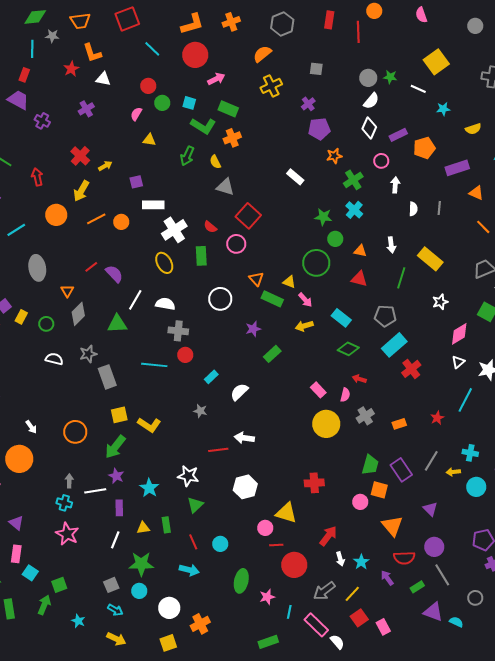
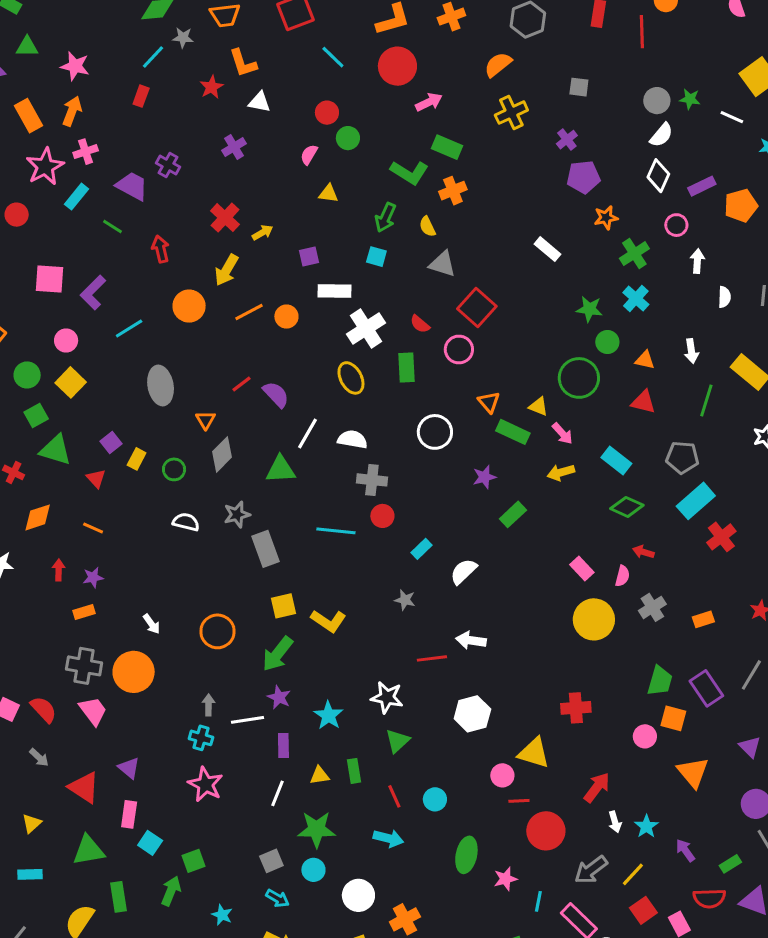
cyan line: (32, 49) -> (153, 57), turned 42
purple trapezoid: (18, 100) -> (132, 186), moved
cyan square: (189, 103) -> (376, 257), moved
red semicircle: (404, 558) -> (709, 898), moved

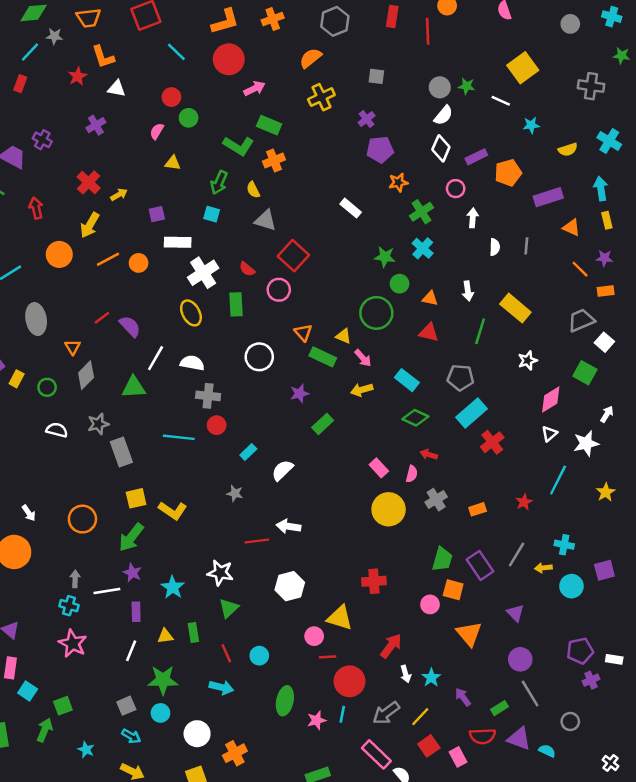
cyan line: (538, 901) -> (342, 714), moved

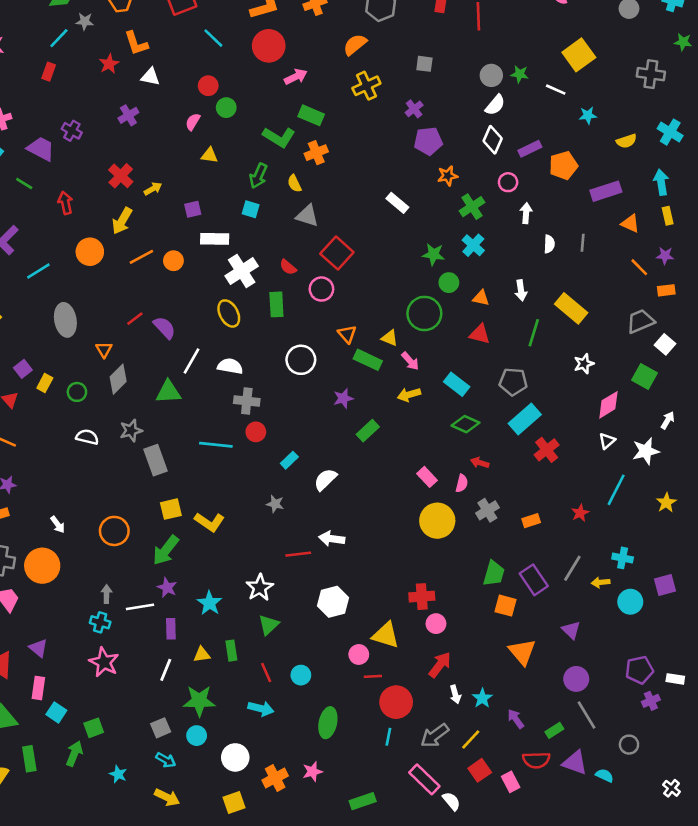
white star: (220, 573) -> (260, 588), turned 30
pink circle: (430, 604) -> (436, 624), moved
pink star: (317, 720) -> (312, 772), moved

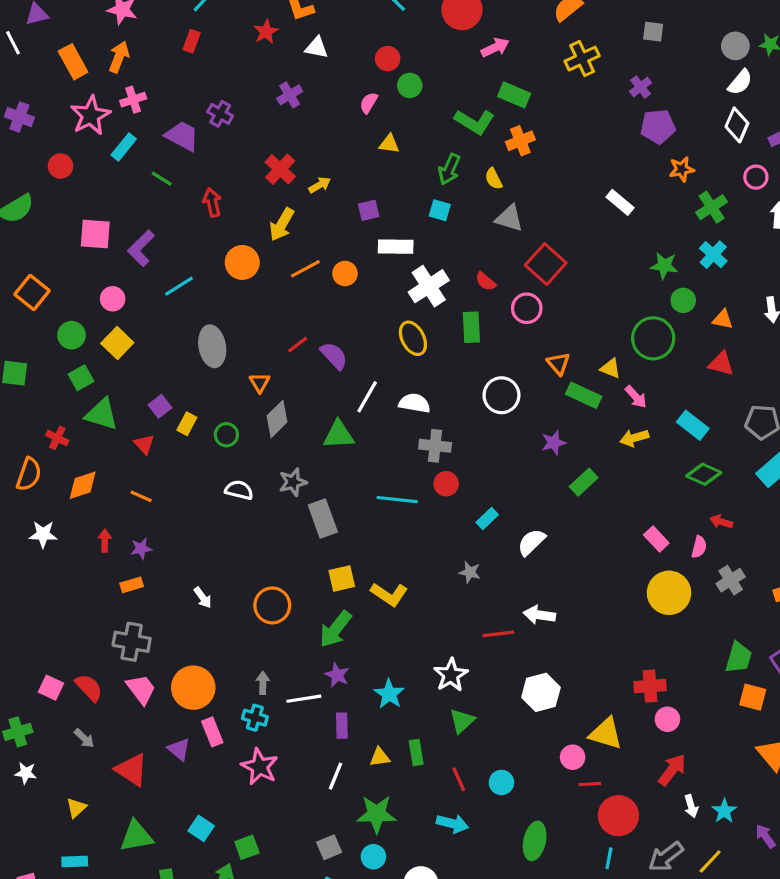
orange circle: (42, 566) -> (193, 688), moved
pink rectangle: (38, 688) -> (212, 732), moved, turned -30

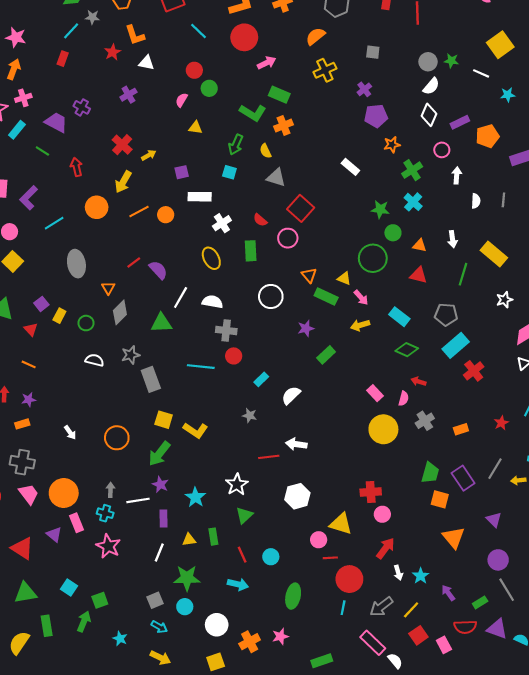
white cross: (429, 286) -> (222, 223), size x0.7
yellow square: (342, 579) -> (164, 420), turned 30

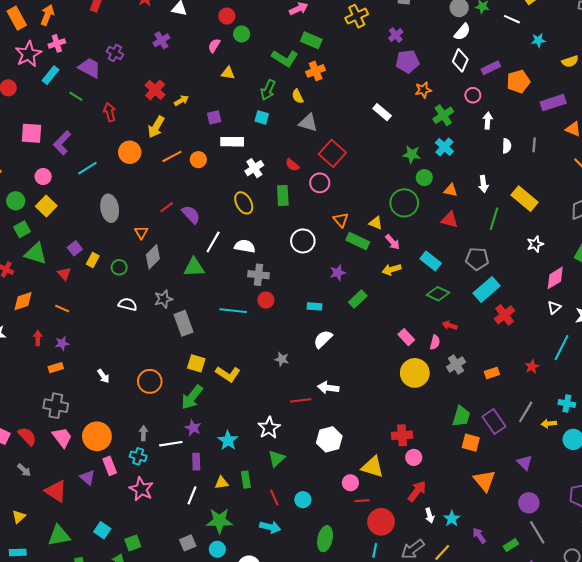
cyan rectangle: (261, 379) -> (314, 306), moved, turned 48

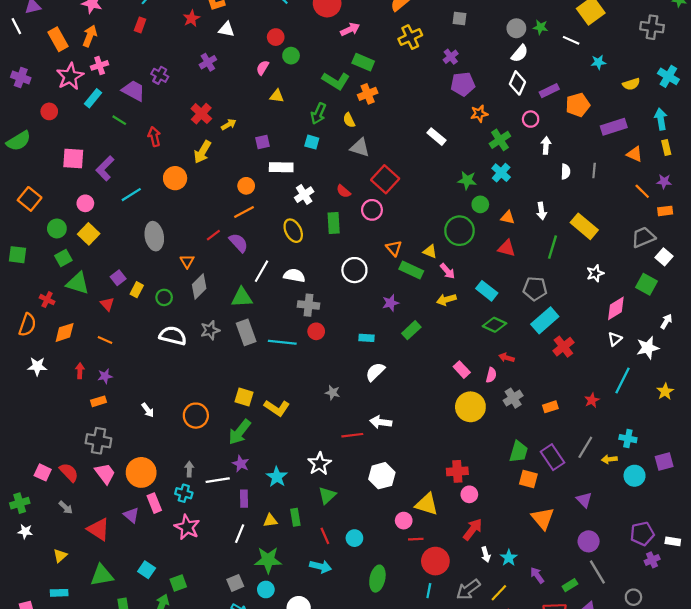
orange line: (172, 156) -> (244, 212), moved
white semicircle: (128, 304) -> (173, 336), size x1.4
gray rectangle: (184, 323) -> (246, 332), moved

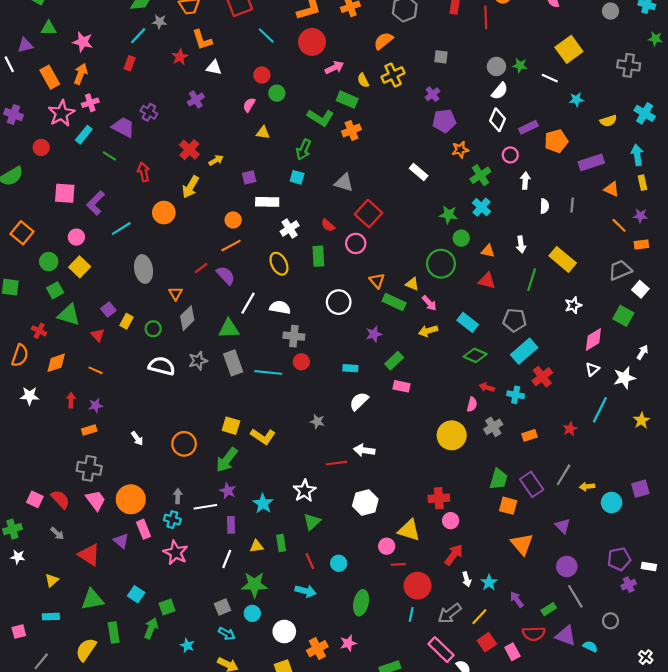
yellow semicircle: (349, 120) -> (363, 80), moved
pink rectangle: (462, 370) -> (402, 386), moved, turned -35
cyan cross: (628, 439) -> (516, 395), moved

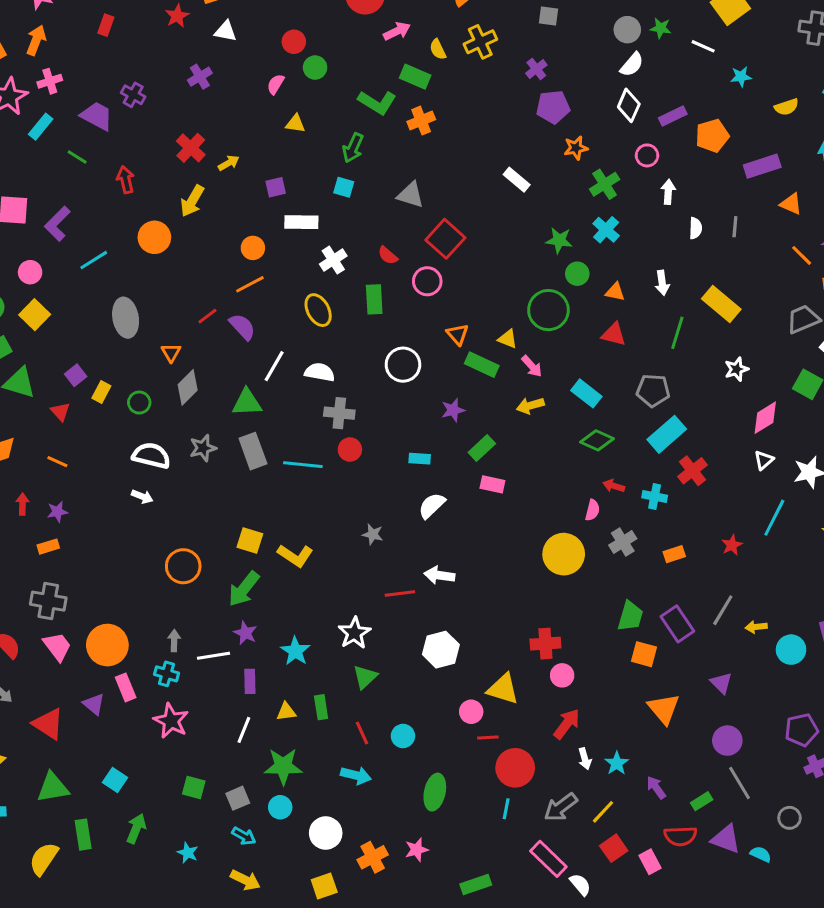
white arrow: (137, 439) -> (142, 497), moved, turned -32
green square: (167, 607) -> (194, 788), moved, turned 35

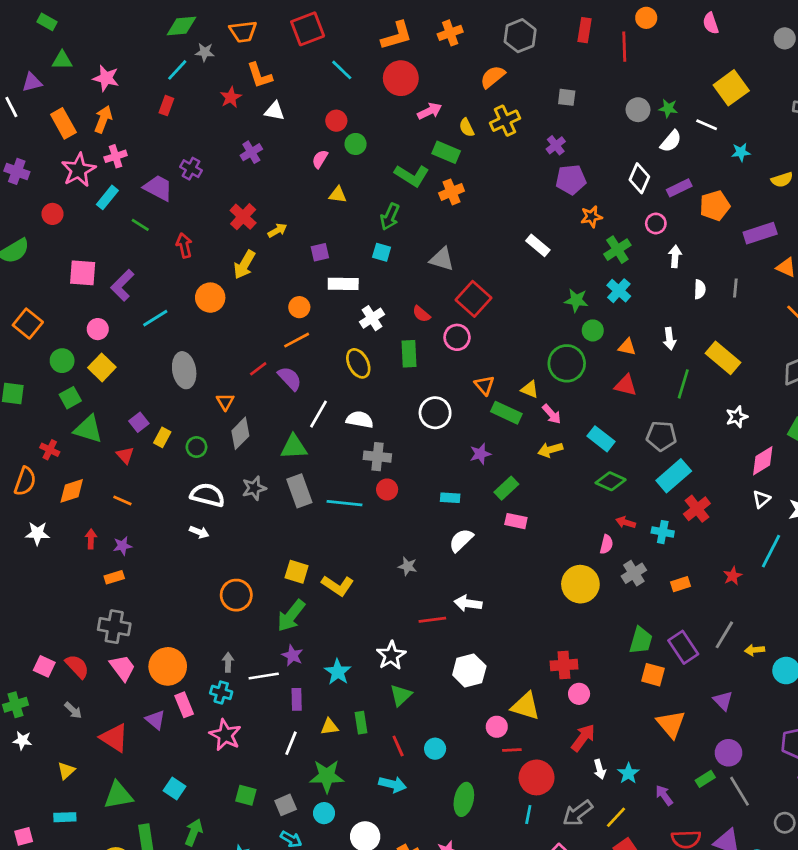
white semicircle: (632, 65) -> (671, 141), moved
green rectangle: (702, 801) -> (705, 779), moved

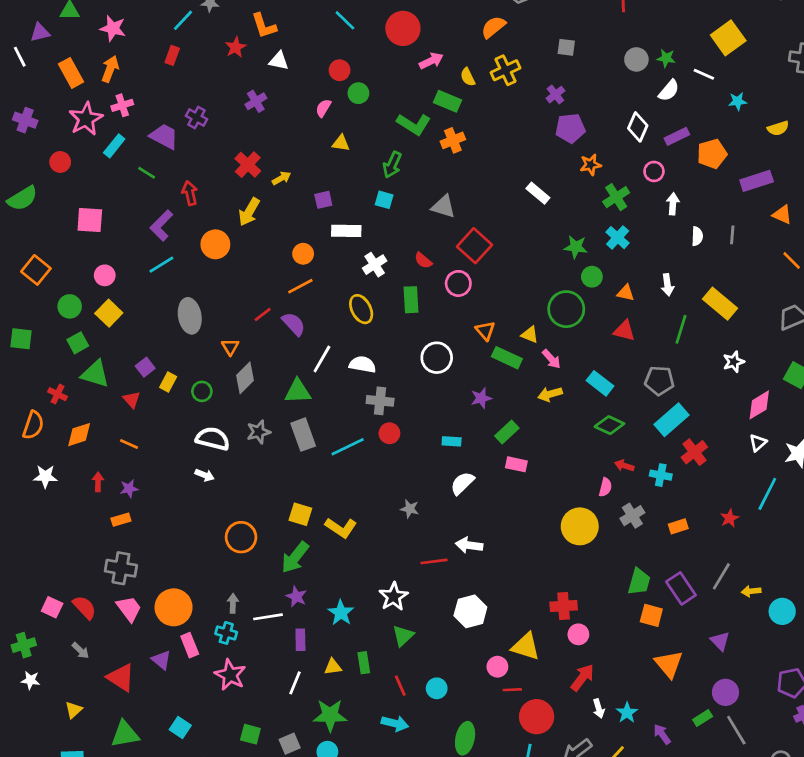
purple L-shape: (122, 285) -> (161, 225), moved
cyan line: (345, 503) -> (348, 447), turned -32

